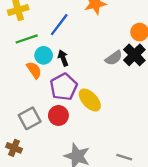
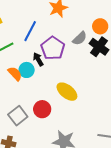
cyan circle: (44, 55) -> (27, 70), moved
gray semicircle: (114, 58) -> (80, 38), moved
purple pentagon: (64, 87) -> (53, 48), moved

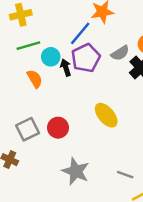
blue line: (30, 31) -> (80, 33), moved
cyan circle: (27, 70) -> (51, 57), moved
yellow ellipse: (67, 92) -> (106, 115), moved

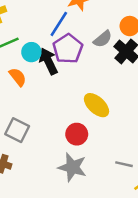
black arrow: (66, 68) -> (48, 61), size x1.5
red circle: (58, 128) -> (77, 134), moved
gray square: (28, 129) -> (17, 130), turned -30

